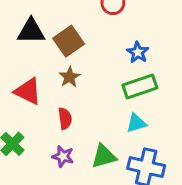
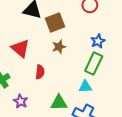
brown star: (70, 77) -> (59, 47), moved
green rectangle: (140, 87) -> (94, 64), turned -60
purple star: (63, 156) -> (21, 101), moved

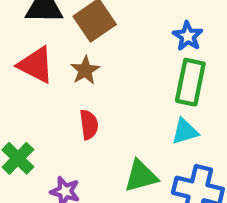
brown star: (59, 47) -> (85, 70), moved
red triangle: (20, 48) -> (36, 65), moved

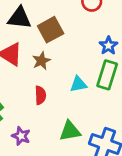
cyan triangle: (185, 132) -> (78, 84), moved

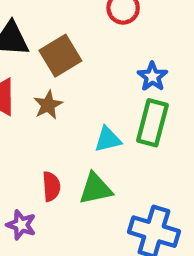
red semicircle: (40, 95) -> (51, 186), moved
green triangle: (70, 131) -> (96, 189), moved

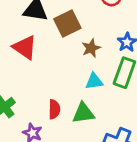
brown star: (48, 105) -> (91, 48), moved

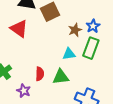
brown star: (91, 48) -> (75, 30), moved

